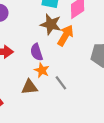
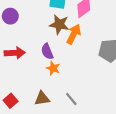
gray line: (61, 83) -> (71, 99), moved
brown triangle: (29, 87) -> (42, 98), moved

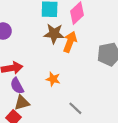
purple semicircle: (47, 51) -> (17, 86), moved
brown triangle: (42, 98) -> (22, 103), moved

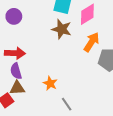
orange arrow: (70, 42) -> (92, 42), moved
orange star: (53, 79) -> (50, 83), moved

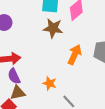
orange arrow: (92, 42) -> (75, 55), moved

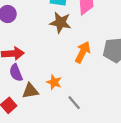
brown triangle: (18, 93) -> (30, 91), moved

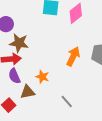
brown star: (60, 23) -> (19, 43), moved
orange star: (54, 82) -> (42, 77), moved

